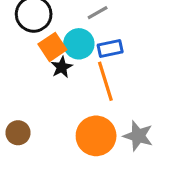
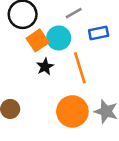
blue rectangle: (110, 48) -> (99, 33), moved
black star: (62, 67) -> (45, 67), moved

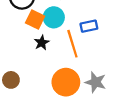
blue rectangle: (99, 33) -> (89, 26), moved
orange square: (38, 40) -> (35, 20), turned -30

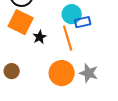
cyan circle: (54, 17) -> (72, 14), moved
orange square: (35, 20) -> (21, 22), moved, size x1.4

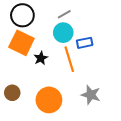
cyan circle: (72, 14) -> (63, 33), moved
orange circle: (62, 73) -> (49, 100), moved

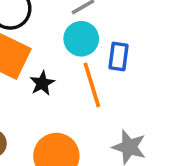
blue rectangle: (85, 43) -> (118, 57), turned -70

